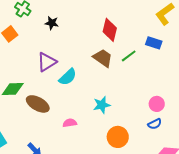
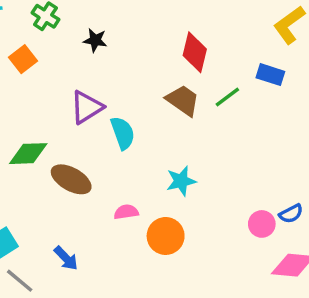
cyan semicircle: (68, 77) -> (123, 133), turned -66
pink circle: (157, 104) -> (262, 224), moved
blue semicircle: (155, 124) -> (291, 214), moved
orange circle: (118, 137) -> (166, 236), moved

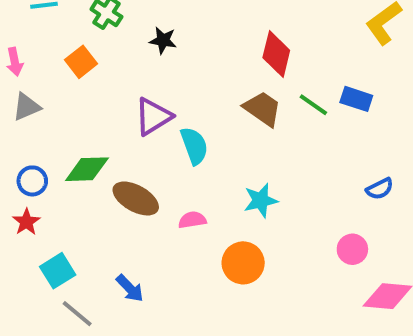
blue rectangle: (270, 75) -> (356, 99), moved
green line: (227, 97) -> (313, 105), turned 72
pink semicircle: (126, 212) -> (192, 220), moved
blue semicircle: (291, 214) -> (380, 189), moved

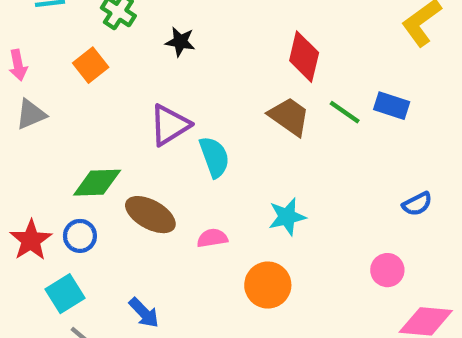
blue circle: (32, 181) -> (80, 236), moved
red star: (26, 222) -> (31, 240), size x1.4

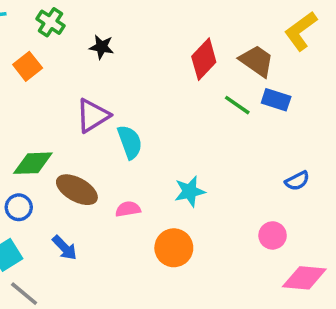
red diamond: (304, 57) -> (204, 59), turned 30
brown trapezoid: (289, 116) -> (257, 61), moved
blue arrow: (144, 313) -> (65, 248), moved

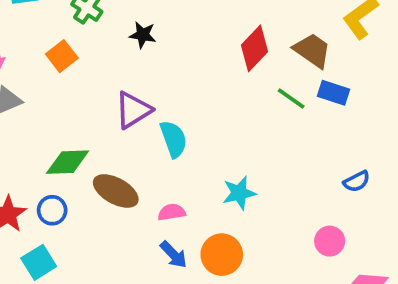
blue arrow: (65, 248) -> (174, 255), moved

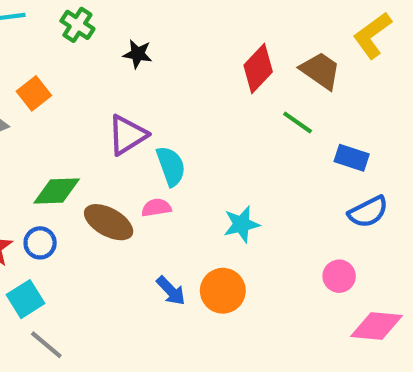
orange square: (62, 56) -> (34, 93), moved
blue rectangle: (334, 93) -> (352, 158), moved
blue semicircle: (357, 181) -> (368, 212), size x1.4
pink semicircle: (172, 212) -> (156, 208), moved

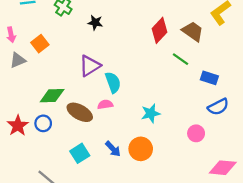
pink circle: (339, 276) -> (196, 133), moved
cyan square: (25, 299) -> (80, 153), moved

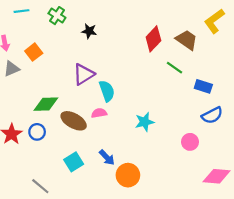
orange circle: (141, 149) -> (128, 175), moved

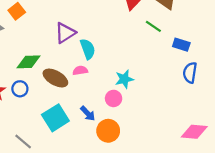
blue semicircle: (212, 115) -> (190, 73), turned 126
pink circle: (190, 142) -> (114, 98), moved
cyan square: (74, 162) -> (55, 118), size x1.4

